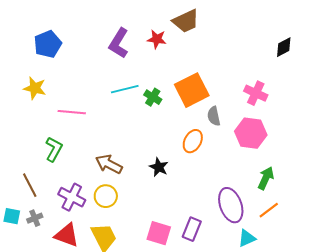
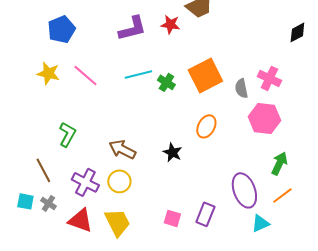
purple L-shape: (119, 43) -> (132, 28), turned -136
pink line: (72, 112) -> (85, 75), moved, turned 36
gray semicircle: (214, 116) -> (241, 88), moved
gray cross: (35, 218) -> (48, 203), turned -35
pink square: (159, 233) -> (172, 218), size x0.7

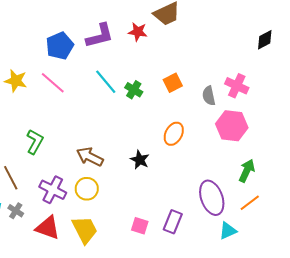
blue pentagon: (61, 29) -> (60, 46), moved
cyan line: (138, 74) -> (106, 82), turned 64
orange square: (205, 75) -> (173, 83), size x0.6

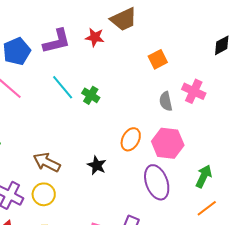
orange square: (173, 83) -> (158, 59), moved
pink hexagon: (232, 126) -> (168, 143), moved
purple ellipse: (212, 198) -> (157, 182), moved

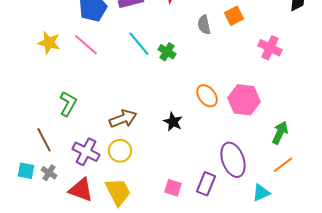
gray semicircle: (166, 101) -> (204, 25), moved
orange ellipse: (131, 139) -> (207, 96), turned -65
brown arrow: (47, 162) -> (123, 119), turned 132
purple ellipse: (157, 182) -> (233, 160), moved

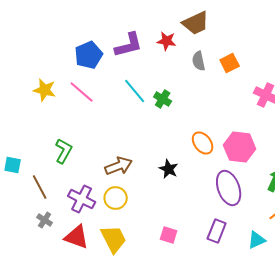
gray semicircle: (204, 25) -> (199, 61), moved
purple ellipse: (233, 160) -> (229, 188), moved
cyan square: (26, 171) -> (13, 165), moved
purple rectangle: (206, 184) -> (217, 231), moved

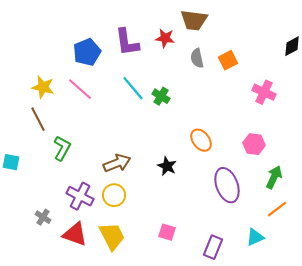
brown trapezoid: (196, 23) -> (194, 20), turned 32
purple L-shape: (129, 45) -> (127, 42), turned 96
pink hexagon: (240, 147) -> (254, 144), moved, size x0.7
brown line: (40, 187) -> (38, 119), moved
purple rectangle: (217, 231) -> (213, 247), moved

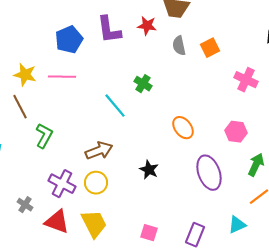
cyan line: (133, 88) -> (115, 106), moved
pink line: (80, 89) -> (62, 77), turned -40
black star: (167, 166) -> (149, 170), moved
pink square: (167, 232) -> (149, 233), moved

